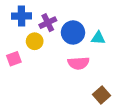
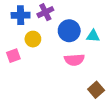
purple cross: (48, 23) -> (45, 12), moved

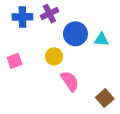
yellow circle: (33, 39) -> (54, 56), moved
pink semicircle: (74, 60) -> (70, 81), moved, turned -120

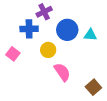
blue cross: (22, 17) -> (29, 29), moved
pink square: (15, 61) -> (13, 54), turned -32

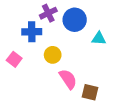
blue circle: (67, 30) -> (75, 20), moved
brown square: (93, 87) -> (90, 92), moved, turned -35

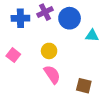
blue cross: (32, 32) -> (20, 18), moved
pink semicircle: (68, 79) -> (52, 74), moved

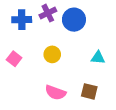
cyan triangle: (92, 36) -> (98, 58), moved
pink semicircle: (52, 74) -> (55, 93), moved, turned 144

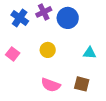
blue cross: (22, 20) -> (20, 18), turned 36

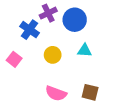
blue cross: (20, 18) -> (30, 30), moved
cyan triangle: (90, 53) -> (85, 50), moved

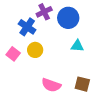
yellow circle: (53, 55) -> (35, 50), moved

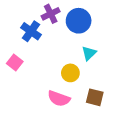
cyan triangle: (77, 46) -> (89, 53), turned -48
yellow circle: (35, 50) -> (70, 73), moved

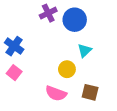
blue cross: (31, 31) -> (14, 46), moved
pink square: (15, 63) -> (14, 73), moved

